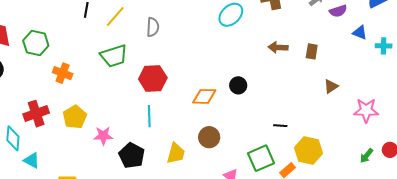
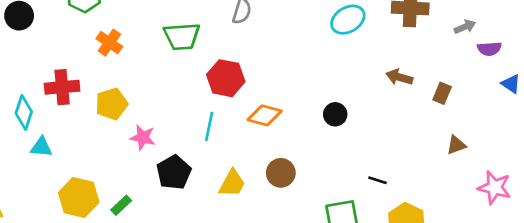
orange diamond: (204, 96) -> (265, 115), moved
cyan triangle: (32, 160) -> (41, 147), turned -36

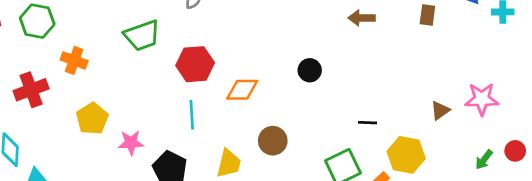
red cross: (62, 87) -> (31, 90), moved
brown rectangle: (442, 93) -> (427, 15), moved
brown triangle: (456, 145) -> (440, 111), moved

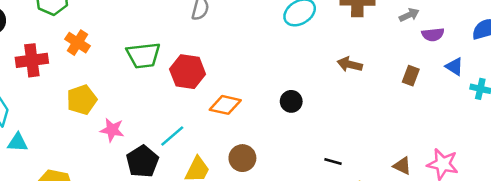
green trapezoid: (142, 35) -> (143, 55), moved
brown triangle: (440, 111) -> (402, 166), turned 48
cyan line: (192, 115) -> (172, 136), moved, turned 40

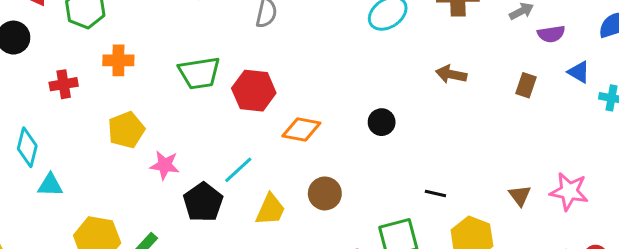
orange cross: (77, 43) -> (118, 60), turned -30
red cross: (32, 60) -> (64, 84), size x0.7
brown triangle: (402, 166) -> (520, 196), turned 30

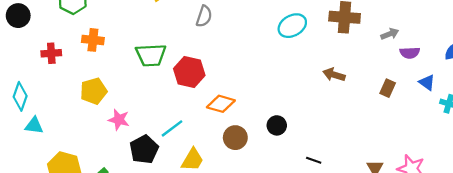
black circle: (382, 122) -> (277, 125), moved
brown circle: (325, 193) -> (235, 138), moved

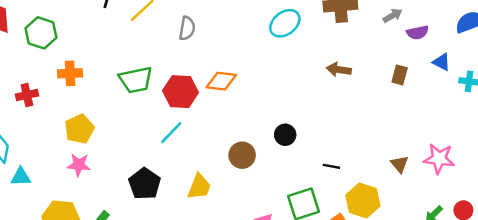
orange diamond: (221, 104) -> (221, 81), moved
pink star: (119, 120) -> (79, 165), moved
cyan line: (172, 128) -> (171, 133), moved

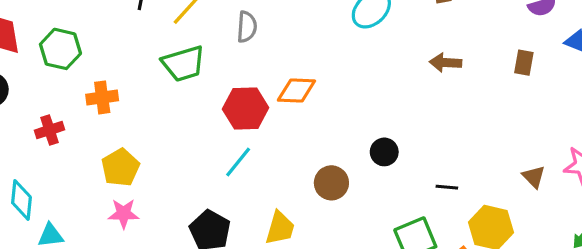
green trapezoid: (136, 80) -> (183, 64), moved

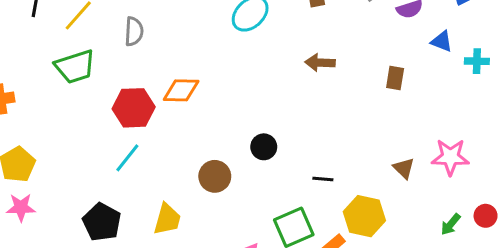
brown rectangle: (524, 63) -> (395, 78), moved

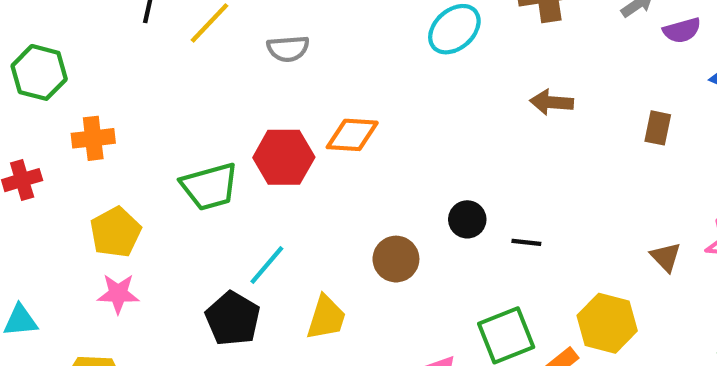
gray semicircle: (134, 31) -> (288, 49), turned 80
green trapezoid: (75, 67) -> (210, 187), moved
cyan line: (127, 158) -> (267, 265), moved
black line: (323, 179) -> (526, 242), moved

